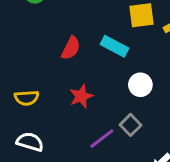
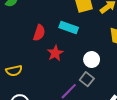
white circle: (140, 85) -> (92, 60), moved
red star: (81, 96) -> (55, 53), moved

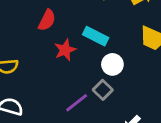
cyan rectangle: (69, 27) -> (96, 36), moved

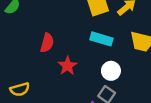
cyan rectangle: (96, 36) -> (101, 39), moved

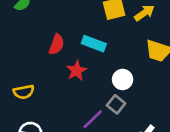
cyan rectangle: (101, 39) -> (94, 44), moved

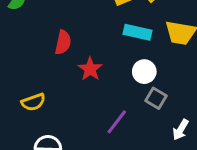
cyan rectangle: (94, 44) -> (137, 32), moved
gray square: (116, 104) -> (156, 98), moved

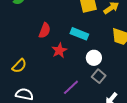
cyan rectangle: (137, 32) -> (79, 34), moved
yellow semicircle: (33, 102) -> (19, 66), turned -35

